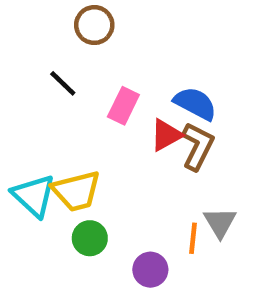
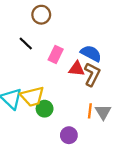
red triangle: (166, 135) -> (77, 69), turned 35
green circle: (90, 238) -> (45, 109), moved
orange line: (193, 238) -> (90, 111), moved

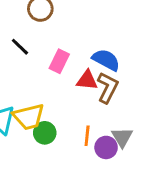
orange line: (90, 111) -> (87, 136), moved
purple circle: (69, 135) -> (106, 147), moved

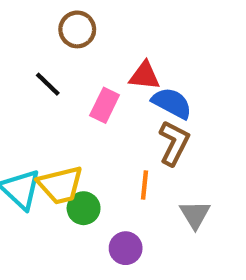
red triangle: (87, 80) -> (145, 76), moved
orange line: (87, 136) -> (145, 185), moved
purple circle: (106, 147) -> (126, 248), moved

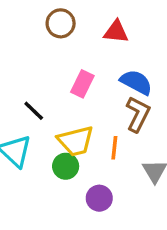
red triangle: (145, 76) -> (116, 32), moved
black line: (48, 84) -> (34, 111), moved
yellow trapezoid: (60, 185) -> (76, 141), moved

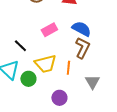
pink rectangle: (82, 84) -> (49, 30), turned 35
green circle: (66, 166) -> (28, 79), moved

